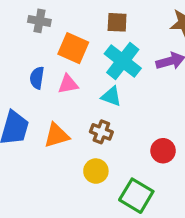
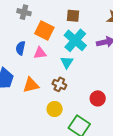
cyan triangle: (111, 96) -> (67, 62), turned 40

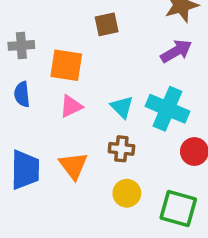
cyan cross: (75, 40) -> (167, 109), moved
blue semicircle: (20, 48) -> (22, 94), moved
orange triangle: (31, 85) -> (73, 166), turned -36

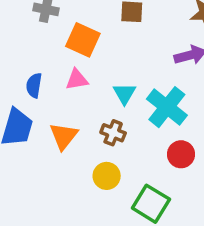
blue semicircle: (22, 94) -> (34, 85), moved

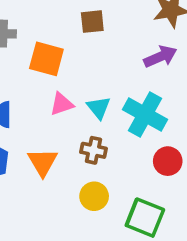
pink triangle: (77, 80) -> (62, 104), moved

